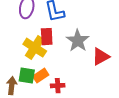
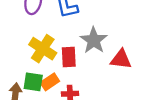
red rectangle: (47, 37) -> (69, 57), moved
red triangle: (101, 57) -> (121, 59), turned 36

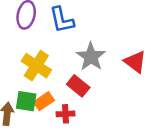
red rectangle: (69, 57) -> (78, 86), moved, turned -48
red triangle: (121, 59) -> (135, 62), moved, turned 30

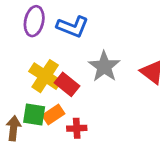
blue L-shape: (62, 20) -> (73, 27), turned -56
red rectangle: (78, 86) -> (67, 84), moved

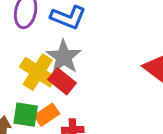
gray star: (104, 66) -> (64, 57), moved

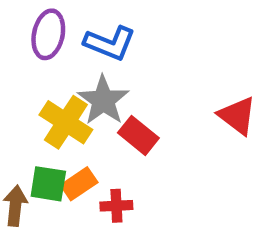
red rectangle: (62, 81) -> (138, 135), moved

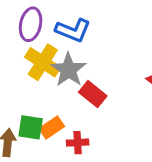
yellow cross: (66, 122) -> (43, 62), moved

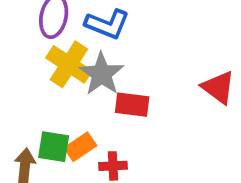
red rectangle: (93, 94) -> (132, 105), turned -32

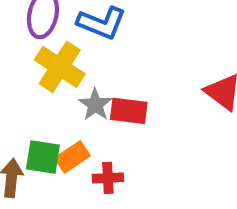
gray star: (101, 74) -> (95, 105), moved, size x0.7

